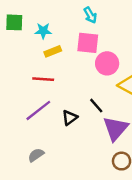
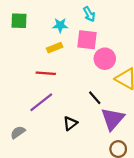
cyan star: (43, 31) -> (60, 25), moved
black triangle: (70, 118) -> (70, 123), moved
gray semicircle: (36, 155) -> (18, 132), moved

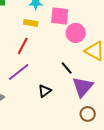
yellow rectangle: (55, 48) -> (31, 23), turned 32
red line: (46, 73) -> (23, 46), turned -66

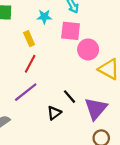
yellow rectangle: (31, 23) -> (29, 39), moved, turned 56
black line: (67, 68) -> (69, 97), moved

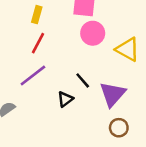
yellow rectangle: (29, 39) -> (37, 15), turned 40
pink circle: (88, 49) -> (93, 33), moved

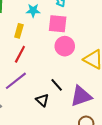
purple triangle: (113, 94) -> (81, 96), turned 30
black triangle: (65, 99) -> (42, 100), turned -40

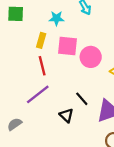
pink square: (58, 24) -> (68, 46), moved
red line: (20, 54) -> (42, 66), turned -42

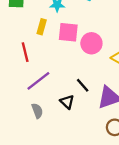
red line: (42, 66) -> (25, 52), moved
gray semicircle: (15, 124) -> (37, 111), moved, turned 104

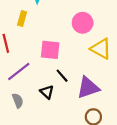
pink square: (68, 32) -> (50, 50), moved
pink circle: (91, 43) -> (83, 23), moved

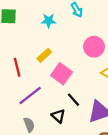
yellow rectangle: (22, 18) -> (44, 55), moved, turned 32
pink square: (50, 50) -> (62, 74), turned 30

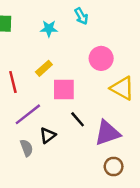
pink square: (62, 74) -> (64, 89), turned -36
black triangle: (58, 116) -> (48, 135), moved, turned 40

